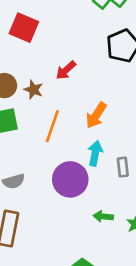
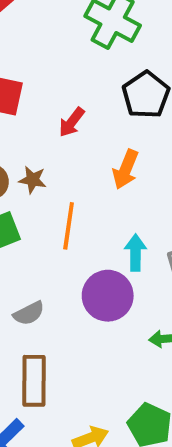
red arrow: (66, 70) -> (72, 122), moved
orange arrow: (96, 115) -> (126, 169), moved

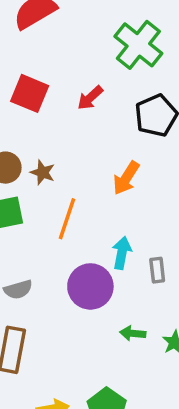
red arrow: (72, 122) -> (90, 98), moved

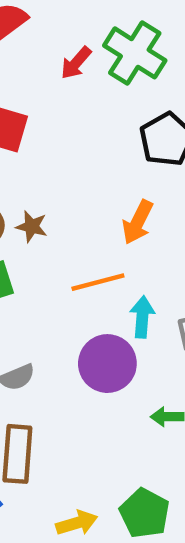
red arrow: (90, 98) -> (76, 63), moved
orange line: (67, 219) -> (98, 282), moved, turned 63

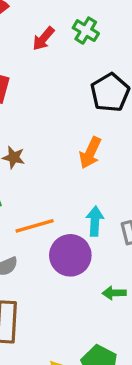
green cross: (135, 53) -> (86, 31), size x0.6
orange line: (98, 282) -> (35, 226), moved

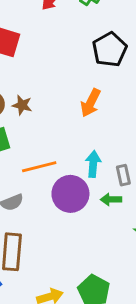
green arrow: (114, 293) -> (111, 199), moved

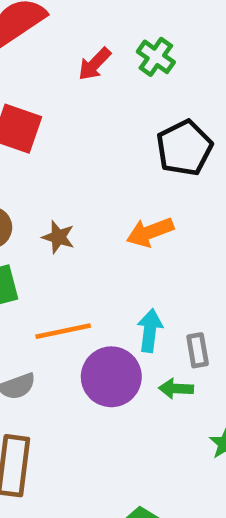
orange arrow: (91, 103) -> (150, 232), turned 40
brown star: (22, 105) -> (58, 237), moved

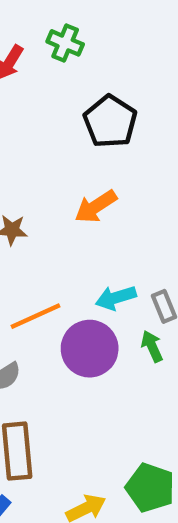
cyan arrow: (150, 330) -> (116, 298), turned -102
green arrow: (176, 389) -> (152, 346), turned 76

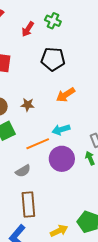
black pentagon: (110, 122) -> (53, 59), moved, turned -30
cyan arrow: (116, 298) -> (61, 130), moved

